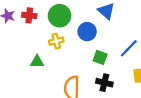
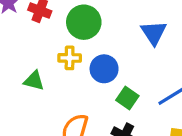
blue circle: (87, 32) -> (104, 69), moved

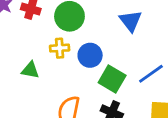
green square: (127, 98) -> (112, 79), size x1.4

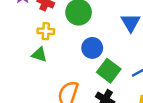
yellow cross: (60, 48) -> (46, 31), moved

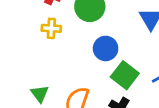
green triangle: (39, 55) -> (40, 94), moved, turned 35

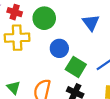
yellow cross: (51, 28) -> (17, 38), size x1.6

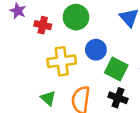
red cross: (15, 12) -> (43, 25), moved
yellow cross: (17, 38) -> (62, 61), moved

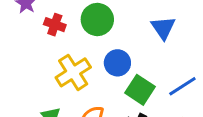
yellow cross: (62, 61) -> (73, 72), turned -32

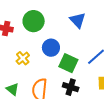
yellow cross: (73, 72) -> (23, 58), size x0.6

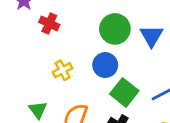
green circle: (34, 21) -> (115, 29), moved

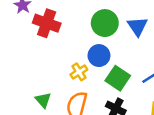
red cross: (49, 23) -> (47, 23), size x1.5
yellow cross: (63, 70) -> (79, 72), moved

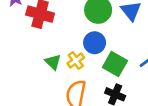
green triangle: (43, 100) -> (53, 62), moved

